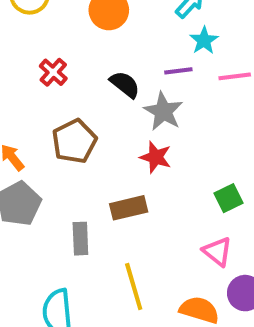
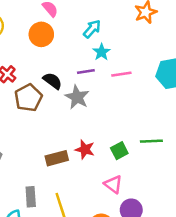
brown pentagon: (74, 141) -> (28, 98), moved
red star: (156, 157) -> (85, 149), moved
gray rectangle: (80, 239) -> (31, 197), moved

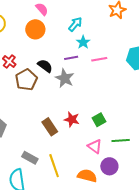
green line: (151, 141) -> (121, 140), moved
brown rectangle: (57, 158) -> (50, 127), turned 72
gray rectangle: (31, 197) -> (30, 158), turned -56

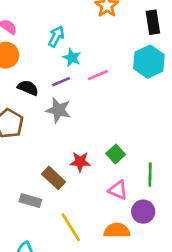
black semicircle: (45, 66) -> (28, 88), moved
green line: (121, 140) -> (150, 175), turned -72
gray rectangle: (30, 158) -> (30, 201), moved

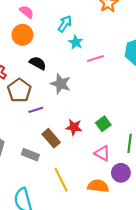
purple line: (61, 82) -> (36, 110), moved

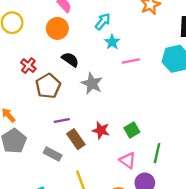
purple line: (36, 110) -> (62, 121), moved

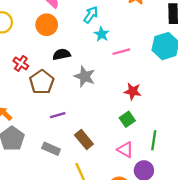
black semicircle: (70, 60) -> (62, 54), turned -42
red star: (101, 130) -> (133, 91), moved
brown rectangle: (76, 139) -> (84, 139), moved

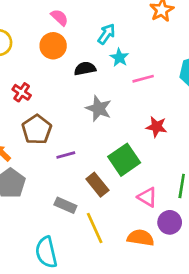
black semicircle: (62, 54) -> (85, 69), moved
brown pentagon: (42, 82) -> (37, 130), moved
green square: (127, 119) -> (124, 160), moved, size x1.6
gray rectangle: (51, 149) -> (65, 205), moved

